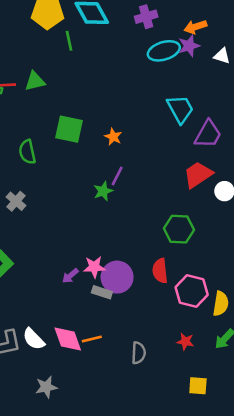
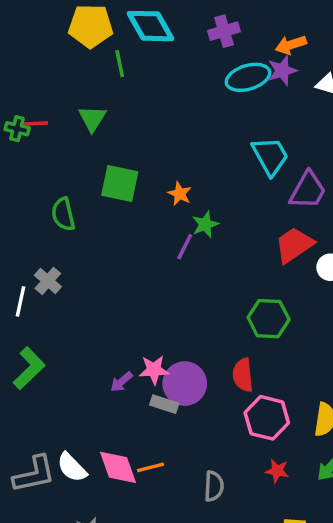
green triangle: (35, 81) -> (92, 118), moved, turned -45
green star: (103, 191) -> (205, 224), moved
pink hexagon: (192, 291) -> (267, 418), moved

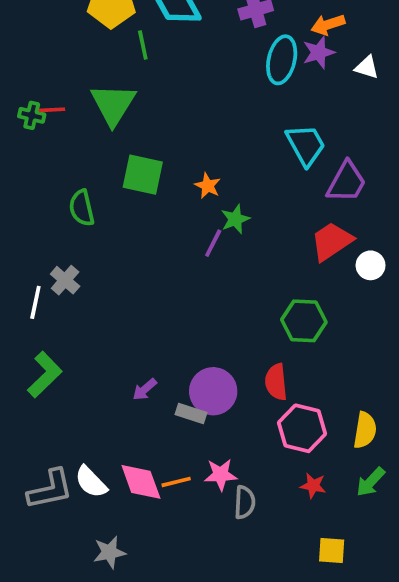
cyan ellipse: (248, 77) -> (282, 60), turned -60
green triangle: (92, 118) -> (113, 104), size x1.5
pink star: (154, 370) -> (221, 475), moved

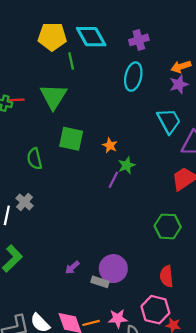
orange arrow: (328, 25) -> (181, 67), moved
purple star: (319, 52) -> (179, 84), moved
cyan ellipse: (282, 60) -> (133, 77), moved
red semicircle: (276, 382) -> (167, 276), moved
pink hexagon: (302, 428) -> (155, 310), moved

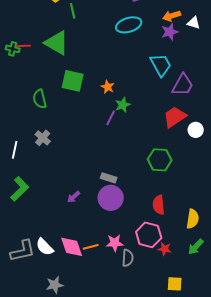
cyan ellipse: (133, 77) -> (129, 25), turned 60
green triangle: (53, 97) -> (57, 43), turned -32
gray cross: (25, 202) -> (43, 138), moved
gray rectangle: (100, 282) -> (109, 178), moved

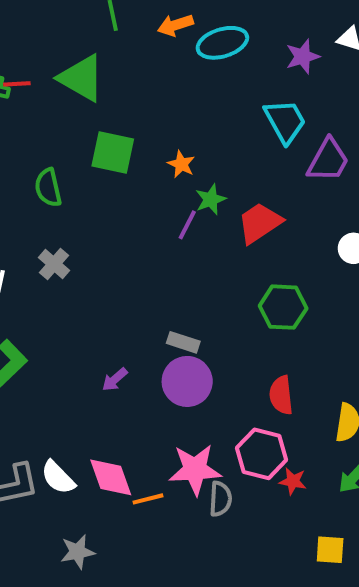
orange arrow: (172, 16) -> (175, 25), moved
red trapezoid: (175, 117) -> (260, 223), moved
pink star: (115, 243) -> (195, 470), size x1.5
orange line: (91, 247) -> (148, 499), moved
yellow square: (175, 284) -> (330, 550), moved

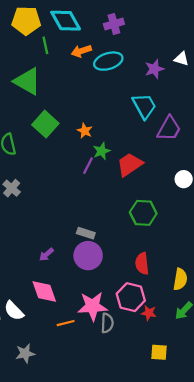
green square: (113, 152) -> (45, 124), turned 30
pink diamond: (111, 477) -> (44, 292), moved
yellow square: (330, 550) -> (159, 352), moved

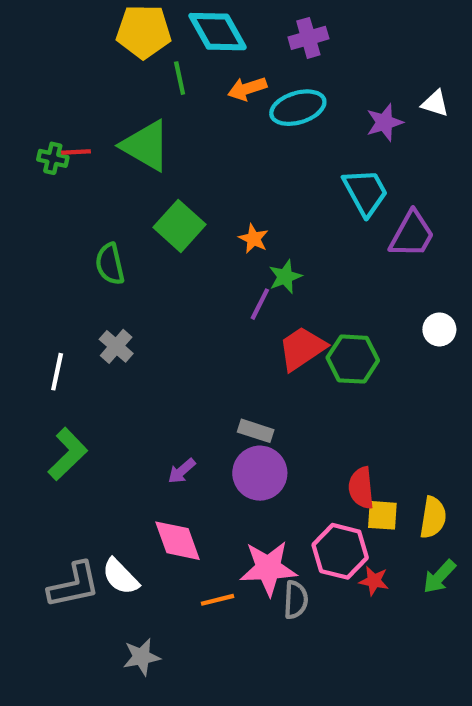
red trapezoid: (130, 165) -> (302, 348), moved
green hexagon: (143, 213) -> (353, 359), moved
yellow square: (159, 352) -> (382, 515), moved

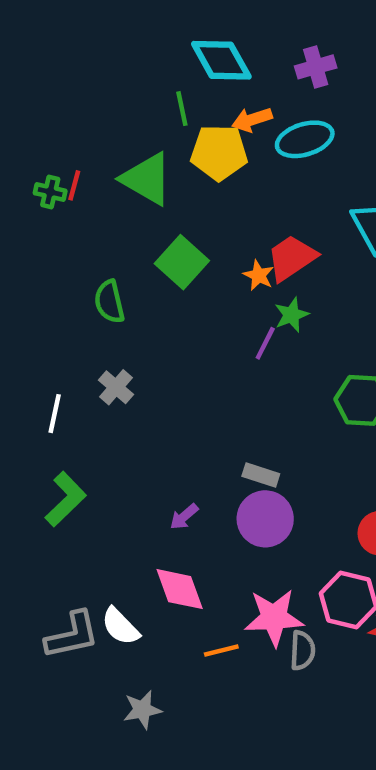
yellow pentagon: (144, 32) -> (219, 152), moved
red line: (76, 152) -> (74, 185), turned -72
red trapezoid: (302, 348) -> (292, 258), moved

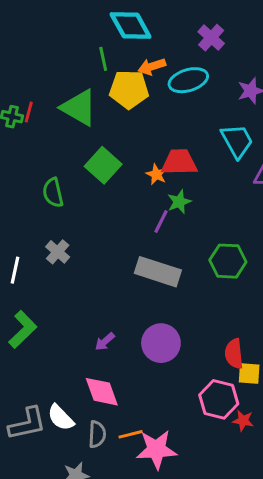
purple cross: (316, 67) -> (211, 38), moved, turned -32
red trapezoid: (292, 258) -> (179, 162), turned 33
gray rectangle: (261, 475) -> (158, 272), moved, size x1.8
pink star: (274, 618) -> (156, 449), moved
gray semicircle: (302, 650) -> (97, 434), moved

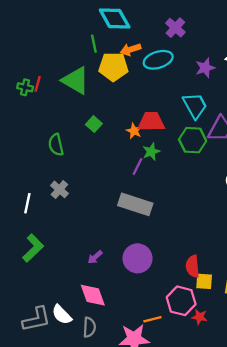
green square: (103, 165) -> (94, 124), size x0.6
green hexagon: (228, 261) -> (193, 140), moved
orange line: (131, 434) -> (152, 319), moved

